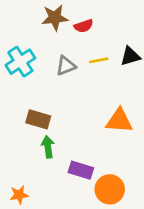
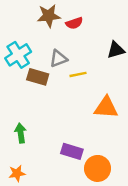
yellow line: (99, 60) -> (78, 74), moved
brown rectangle: (38, 119) -> (38, 77), moved
green arrow: (48, 147) -> (21, 133), moved

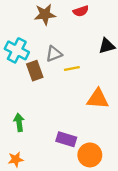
red semicircle: (74, 23) -> (81, 11), moved
cyan cross: (18, 55) -> (17, 50), turned -30
brown rectangle: (38, 77) -> (35, 71), turned 54

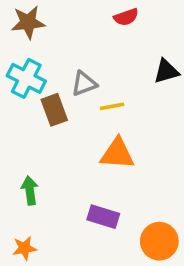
brown star: (45, 14) -> (28, 22), moved
orange triangle: (98, 99) -> (117, 154), moved
orange circle: (90, 155) -> (159, 241), moved

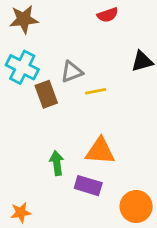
orange triangle: (117, 154) -> (100, 151), moved
green arrow: (30, 190) -> (57, 163), moved

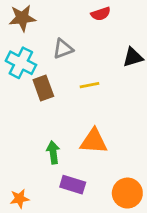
gray triangle: (72, 72) -> (63, 49), moved
purple rectangle: (88, 186) -> (73, 185), moved

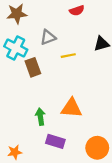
yellow line: (90, 85) -> (68, 56), moved

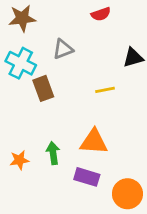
yellow line: (68, 56) -> (105, 90), moved
purple rectangle: (55, 141) -> (87, 177), moved
orange star: (15, 152) -> (19, 160), moved

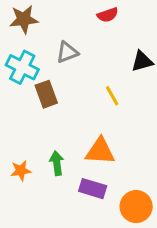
yellow line: (105, 90) -> (112, 96), turned 72

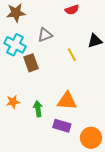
yellow line: (112, 96) -> (72, 55), moved
orange star: (21, 171) -> (13, 102), moved

